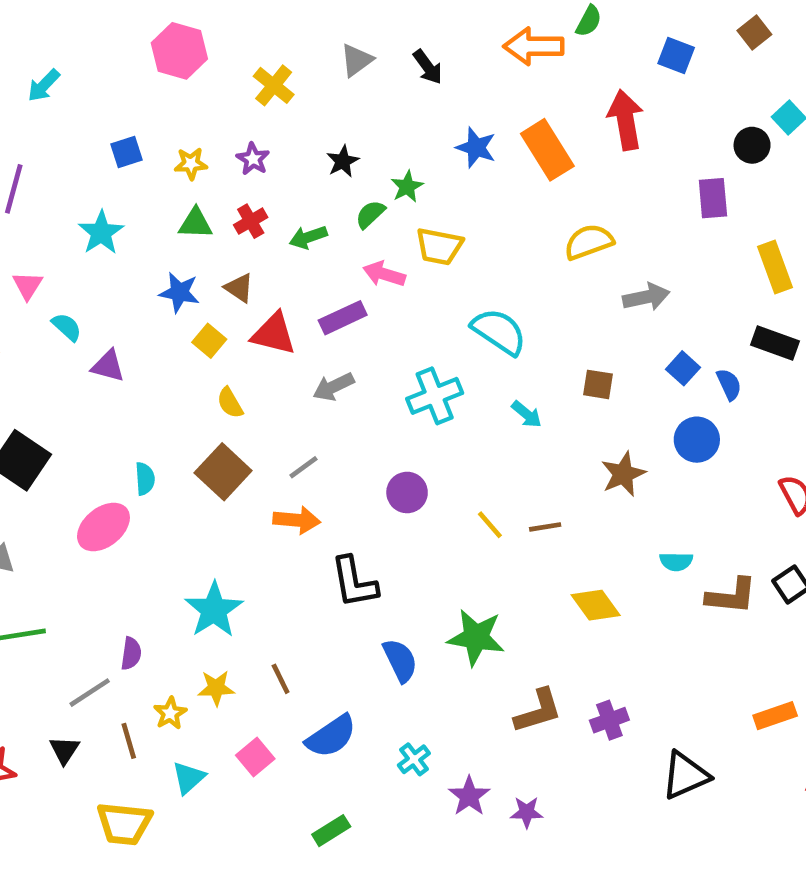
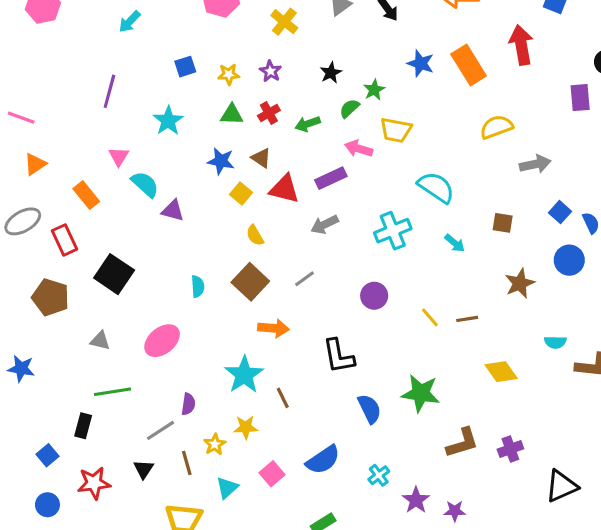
cyan semicircle: (67, 327) -> (145, 184), size x1.4
orange arrow: (297, 520) -> (274, 328), moved
pink ellipse: (103, 527) -> (162, 341), moved
brown line: (281, 679) -> (283, 398), moved

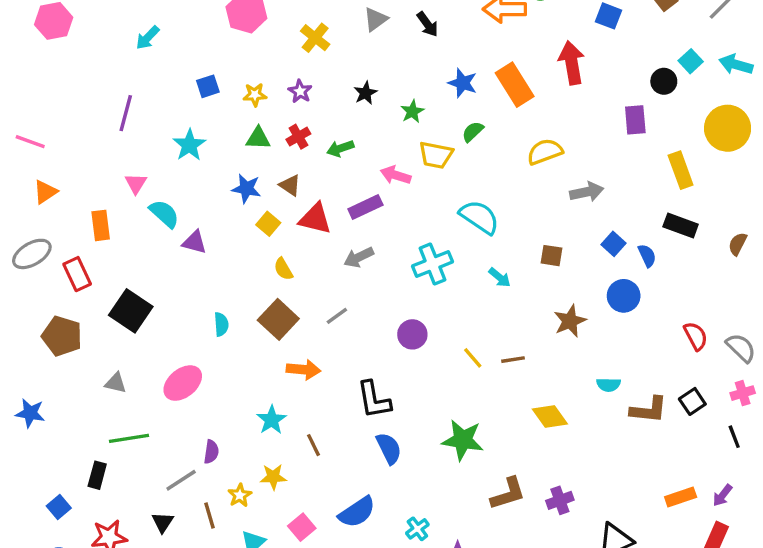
green semicircle: (349, 108) -> (473, 132), moved
orange rectangle: (86, 195) -> (101, 225), turned 32
cyan star: (244, 375) -> (272, 420), size x0.7
blue semicircle: (370, 409) -> (389, 448), moved

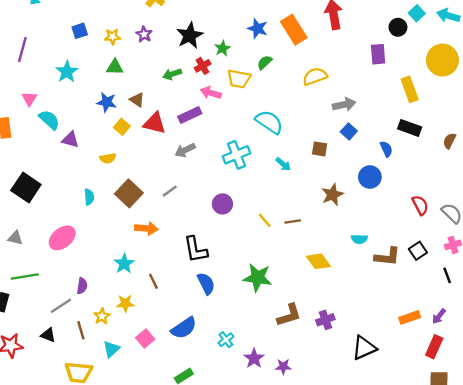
black star: (365, 93) -> (190, 35), size x1.6
red cross: (298, 137) -> (203, 66), moved
blue square: (614, 244) -> (349, 131), moved
yellow semicircle: (283, 269) -> (108, 158), moved, turned -70
black triangle: (163, 522) -> (48, 335), turned -42

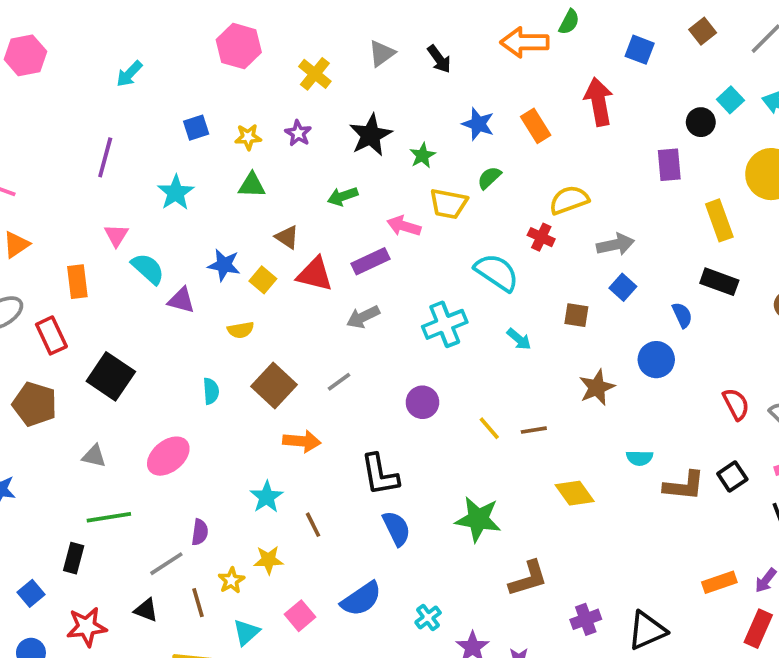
orange rectangle: (294, 30) -> (536, 126), size x0.7
red cross: (203, 66) -> (541, 237), moved, turned -35
blue star: (107, 102) -> (224, 265), moved
purple cross: (325, 320) -> (586, 619), moved

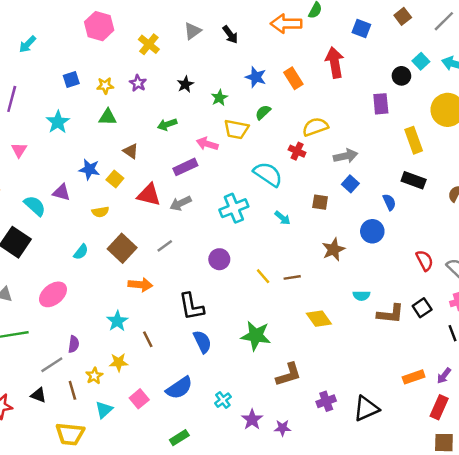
black star: (371, 135) -> (185, 84), size x0.6
cyan semicircle: (148, 269) -> (35, 206), moved
red triangle: (315, 274) -> (149, 195), moved
cyan semicircle: (211, 391) -> (81, 252), turned 42

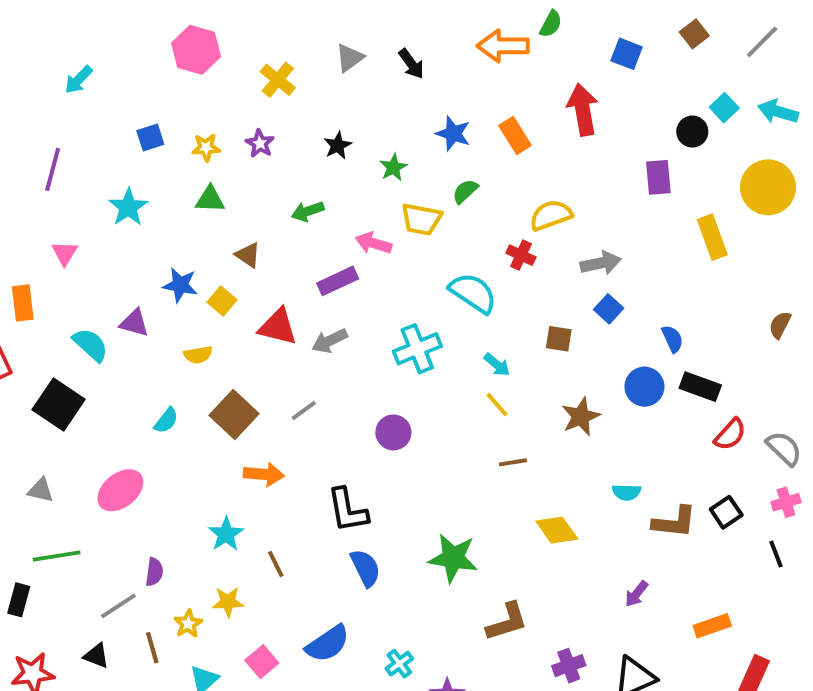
black rectangle: (414, 180) -> (700, 387), moved
red semicircle: (425, 260) -> (730, 434), turned 70
yellow line: (263, 276) -> (497, 405), moved
purple arrow: (444, 376) -> (637, 594), moved

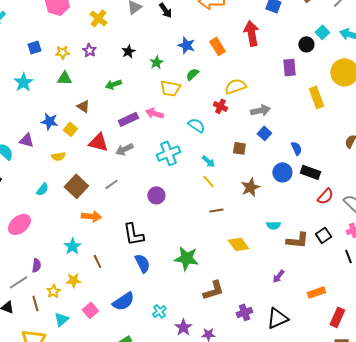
pink arrow: (373, 243) -> (154, 113), moved
cyan semicircle: (473, 293) -> (196, 125), size x0.7

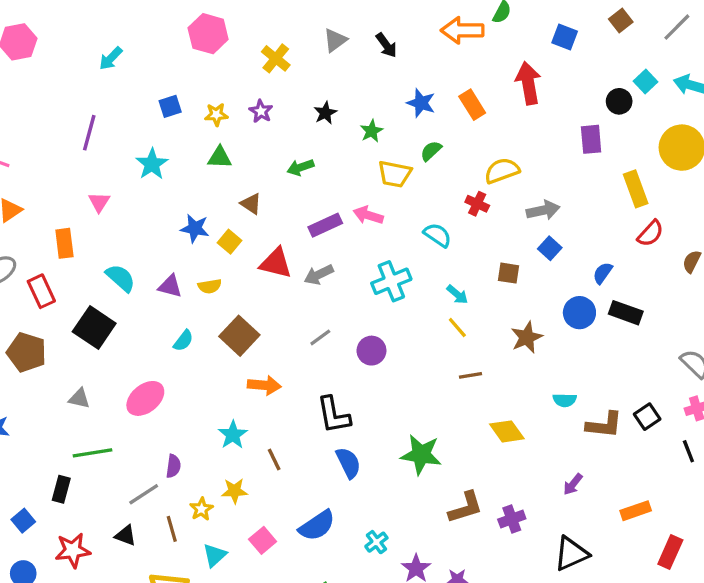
purple triangle: (26, 140) -> (170, 286), moved
blue semicircle: (296, 148) -> (603, 273), turned -120
gray line: (111, 184) -> (320, 337), moved
red semicircle: (325, 196) -> (650, 233), moved
purple cross: (244, 312) -> (512, 519), moved

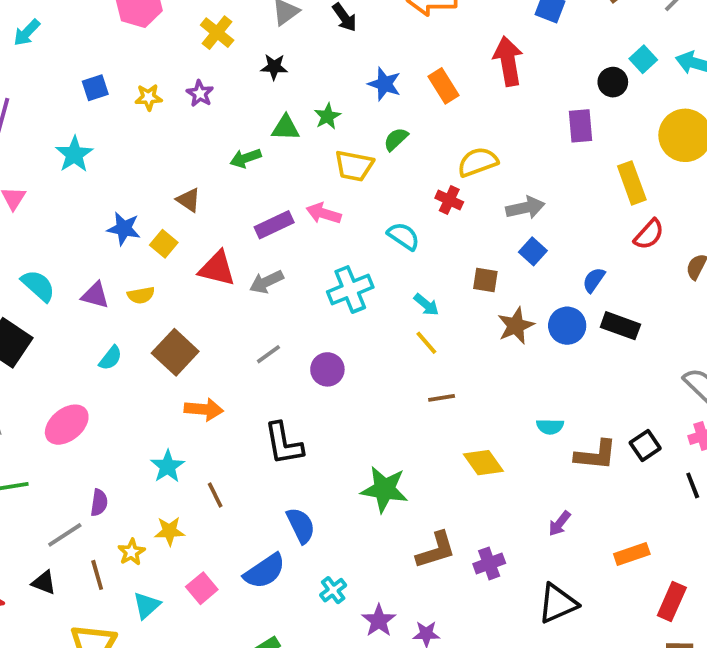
black star: (325, 113) -> (274, 67), moved, turned 30
green triangle: (220, 157) -> (286, 128), moved
brown star: (527, 337) -> (516, 326), moved
blue semicircle: (348, 463) -> (301, 525), moved

